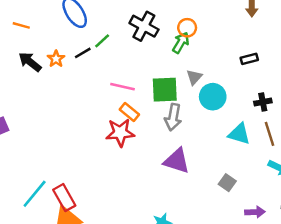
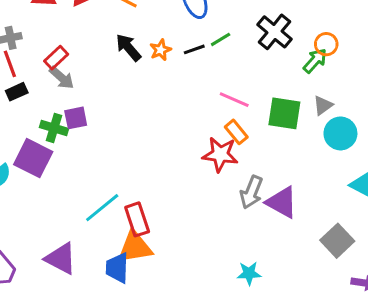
gray arrow: (173, 117) -> (251, 192), moved
gray square: (227, 183) -> (337, 241), size x1.5

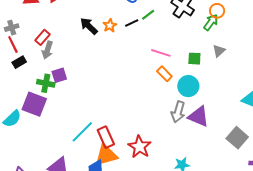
gray arrow: (62, 78) -> (47, 50), turned 72
green square: (284, 113) -> (194, 59), size x0.6
cyan circle: (340, 133) -> (188, 86), moved
red star: (220, 154) -> (140, 147), moved, turned 30

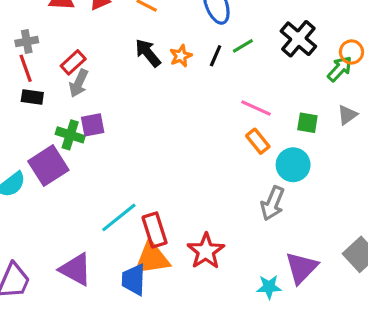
black line: (132, 23) -> (216, 56), turned -48
black rectangle: (19, 62) -> (32, 97), turned 32
purple square: (34, 104) -> (48, 166), turned 30
purple triangle: (199, 116) -> (301, 268), moved, turned 45

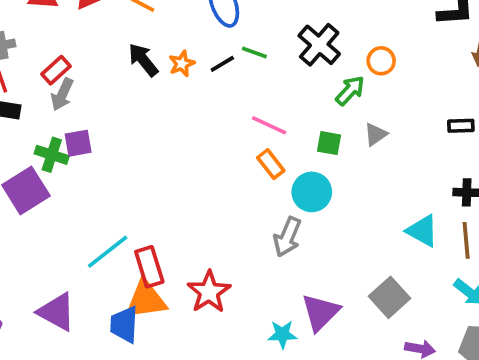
green line: (243, 46) -> (254, 53), turned 50
black line: (216, 56) -> (222, 64), turned 35
green arrow: (340, 69) -> (350, 91), moved

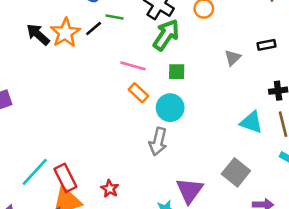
orange star: (182, 64) -> (65, 33), size x1.6
green arrow: (350, 91) -> (166, 35), moved, size x1.4
gray triangle: (376, 134) -> (233, 58), moved
red star: (209, 292) -> (110, 189), size x0.6

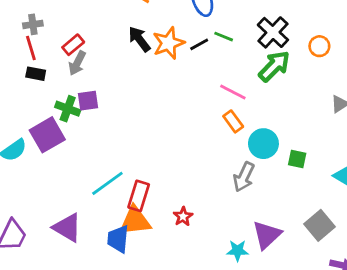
green square: (177, 72) -> (297, 159), moved
red rectangle: (65, 178) -> (139, 196), turned 32

